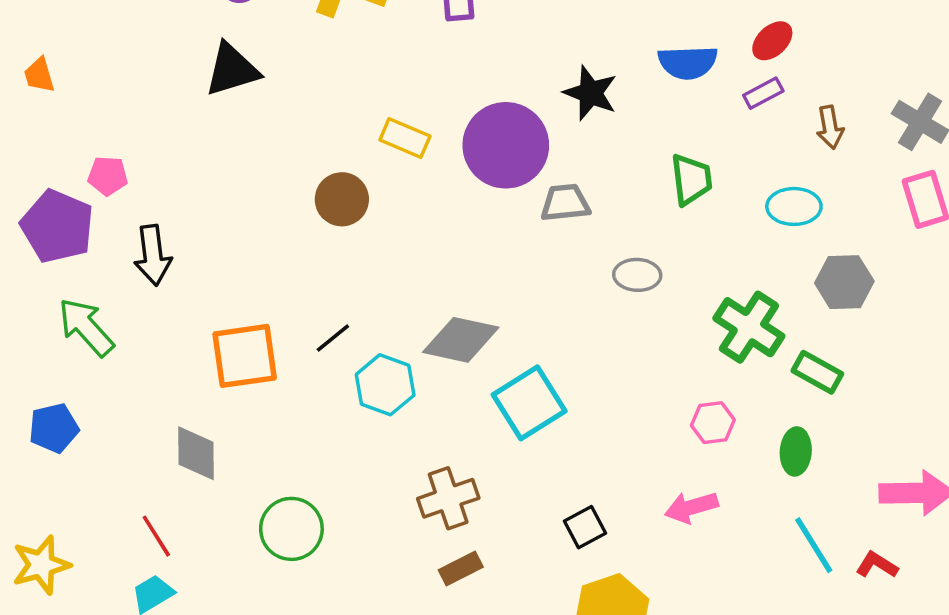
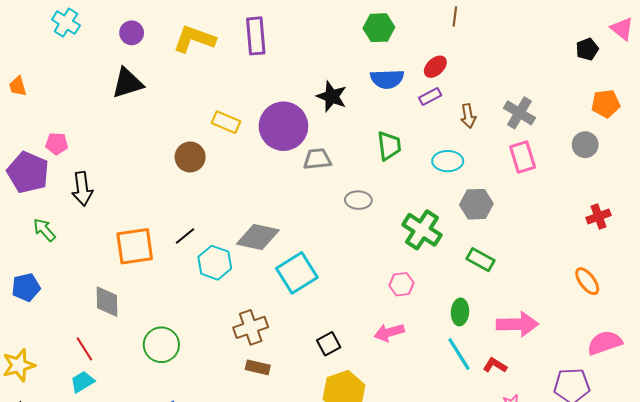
green arrow: (86, 327) -> (44, 230), size x0.7
green rectangle: (817, 372) -> (480, 260), moved
green ellipse: (796, 451) -> (460, 312), moved
brown rectangle: (461, 569) -> (258, 367), turned 40

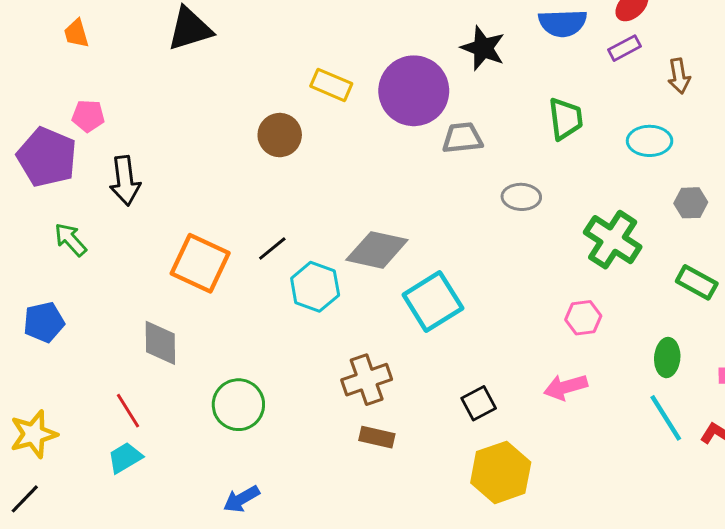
orange trapezoid: (18, 86) -> (76, 33), moved
gray hexagon: (476, 204) -> (691, 203), size x0.7
orange square: (135, 246) -> (200, 263), turned 33

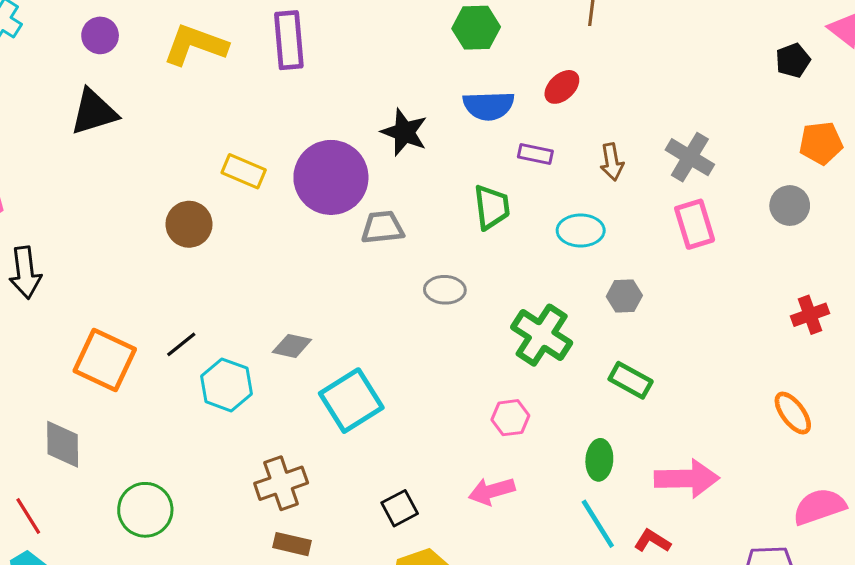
purple rectangle: (624, 48) -> (535, 154), moved, turned 40
gray diamond: (377, 250) -> (292, 346), size x0.6

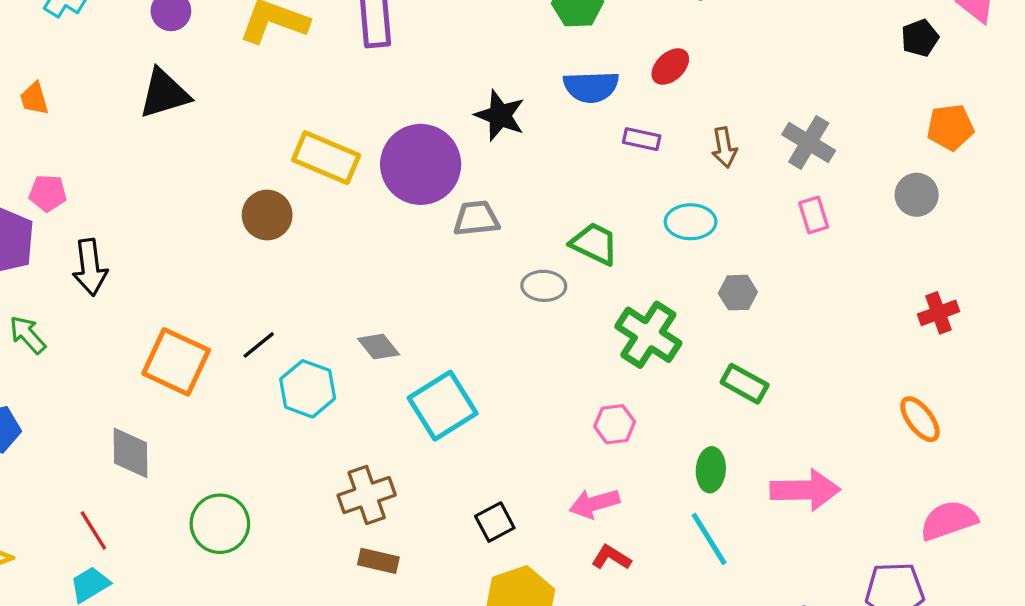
yellow rectangle: (244, 171) -> (326, 158), size x1.4
green trapezoid: (492, 207) -> (594, 244), moved, turned -57
pink rectangle: (695, 224) -> (814, 215), size x0.7
gray diamond: (292, 346) -> (378, 347), turned 39
red L-shape: (652, 541) -> (611, 557), moved

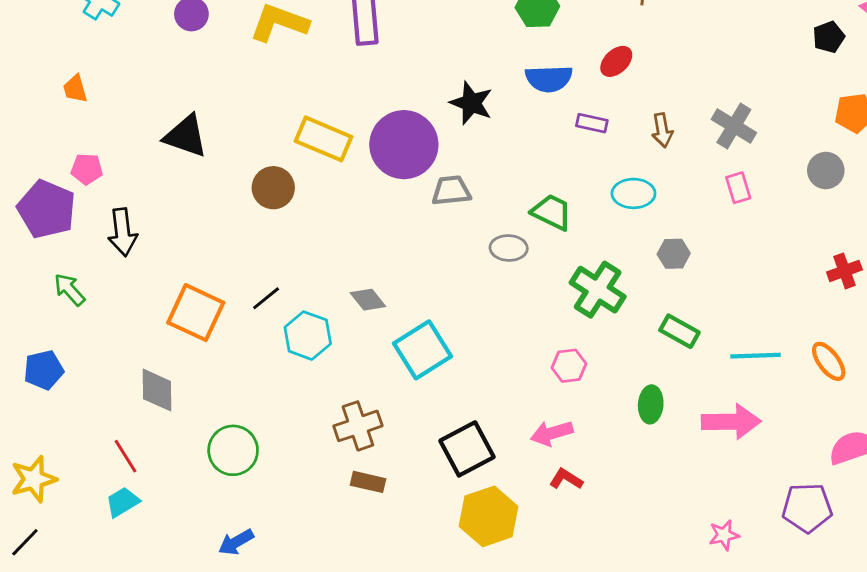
black triangle: (164, 94) -> (186, 136), moved, turned 36
black square: (495, 522) -> (467, 449), size x1.6
cyan line: (709, 539) -> (755, 356), moved, turned -60

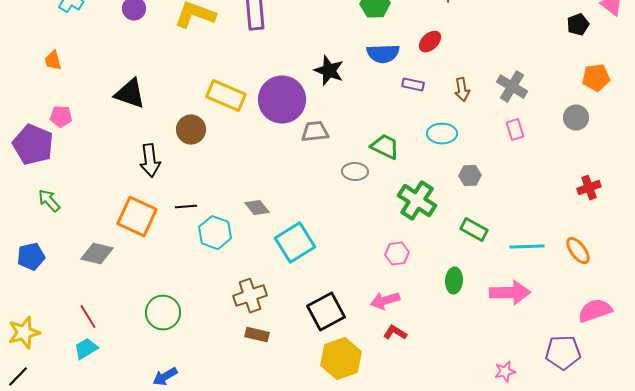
black arrow: (123, 232) -> (150, 161), moved
black line: (266, 298) -> (186, 207), turned 35
gray diamond: (157, 390) -> (97, 254), moved, turned -76

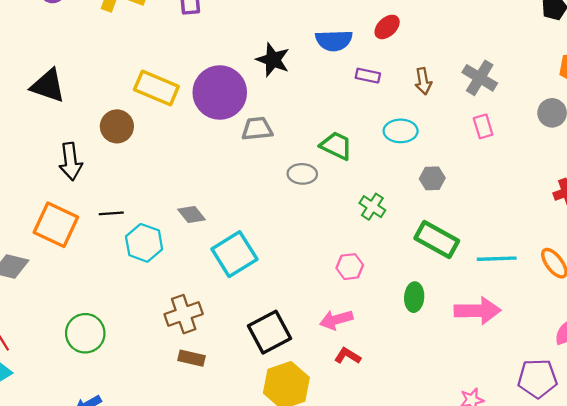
green cross: (417, 201) -> (372, 207), size x0.6
green rectangle: (474, 230) -> (437, 239), size x1.4

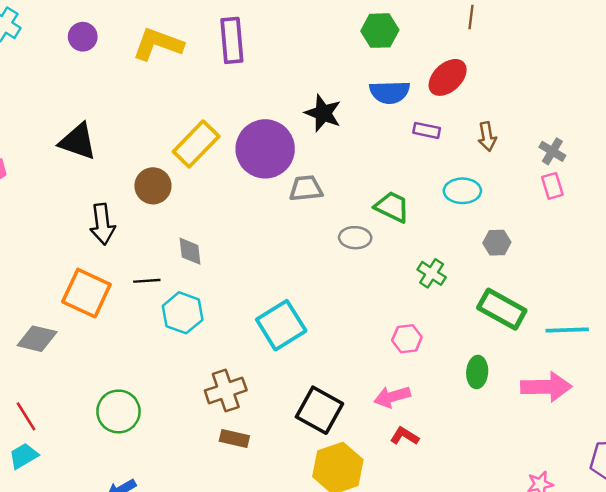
red ellipse: (387, 27) -> (448, 77), size x1.4
gray cross: (480, 78) -> (552, 151), moved, size x0.7
yellow rectangle: (156, 88) -> (196, 144), turned -69
gray diamond: (192, 215) -> (190, 251), moved, turned 32
black square: (269, 332) -> (319, 410), turned -33

